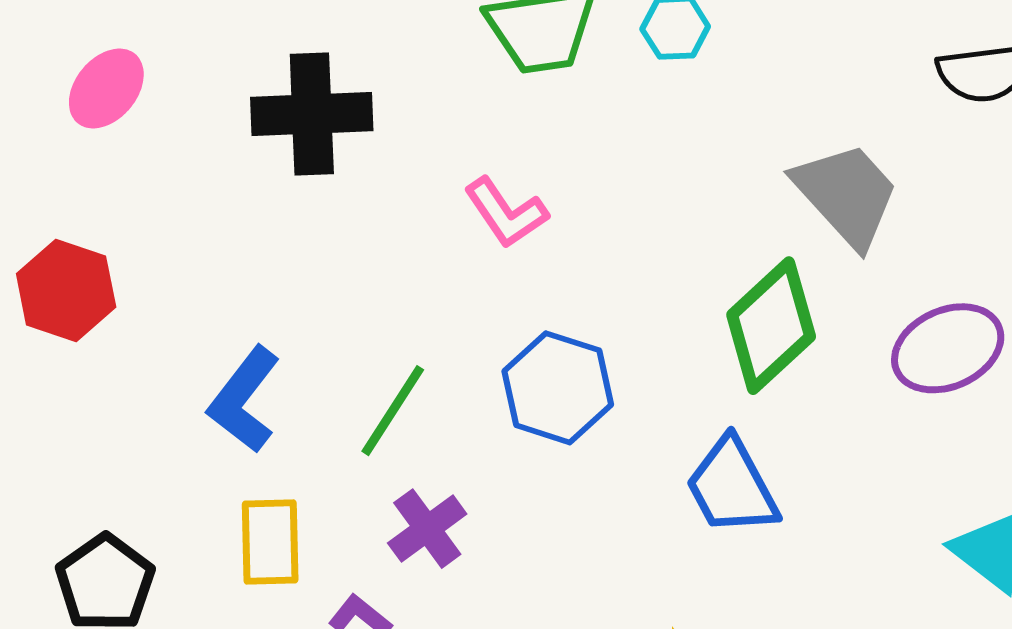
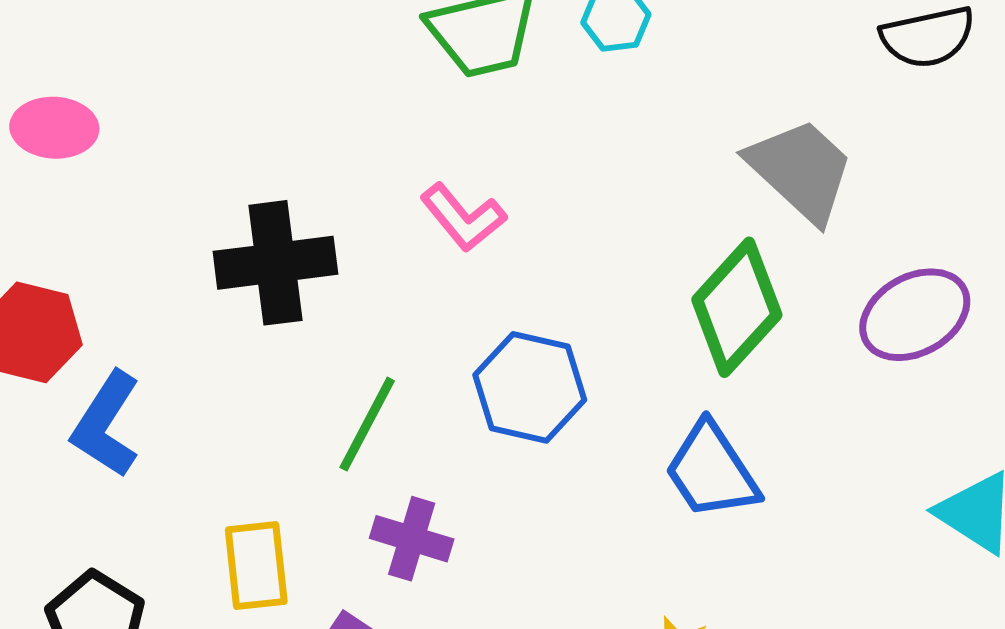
pink ellipse: (106, 88) -> (54, 128), turned 58
black cross: (312, 114) -> (275, 263), moved
blue L-shape: (244, 400) -> (106, 424), moved
purple cross: (427, 529) -> (412, 539), turned -32

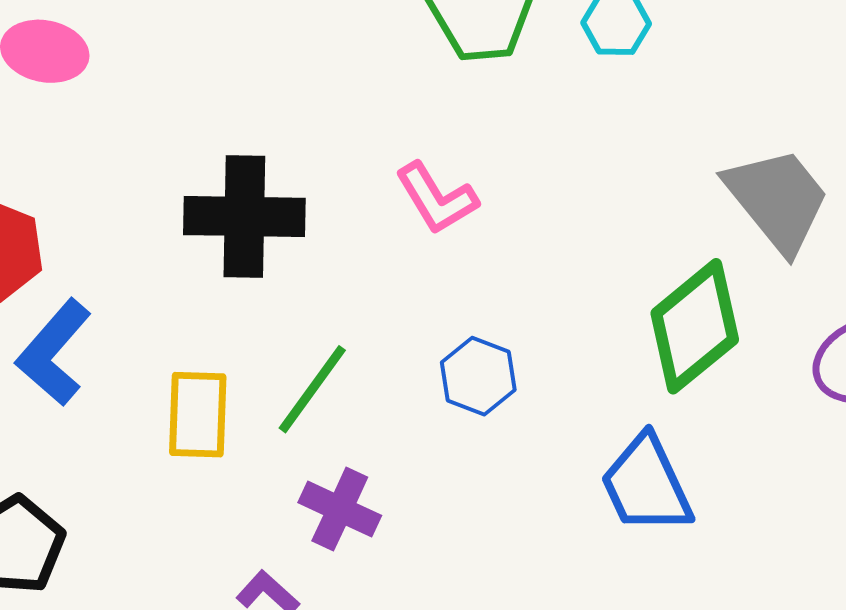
blue hexagon: (530, 387) -> (478, 376), size x0.7
yellow rectangle: (256, 566) -> (198, 415), moved

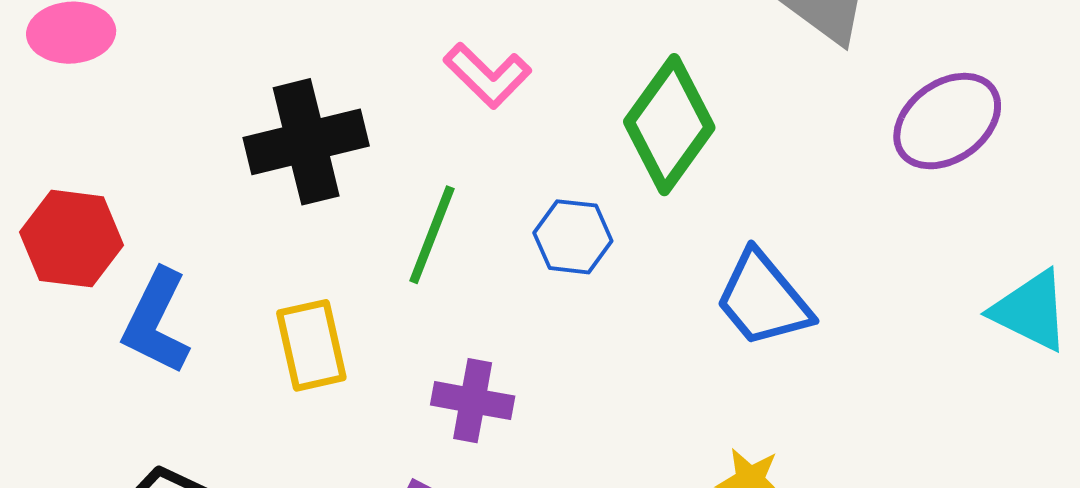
green diamond: (695, 326) -> (669, 125), moved
green line: (312, 389) -> (432, 235), moved

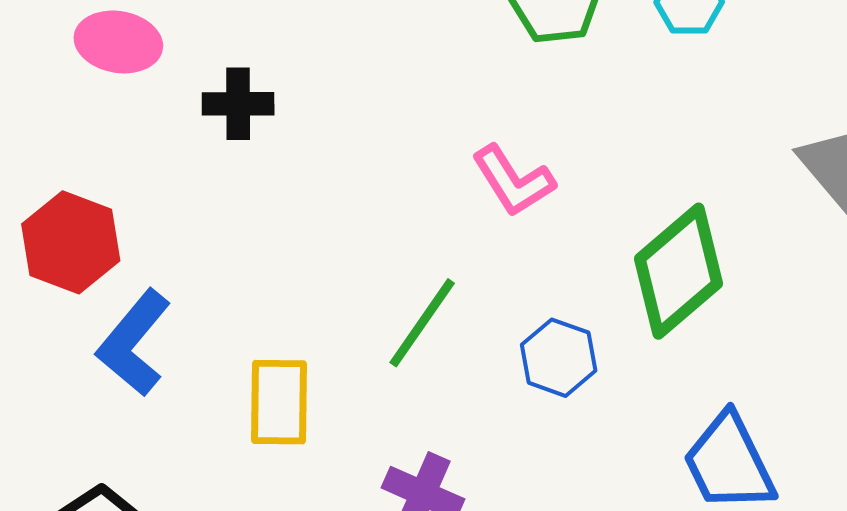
black cross: (306, 142) -> (238, 104), moved, size x0.6

